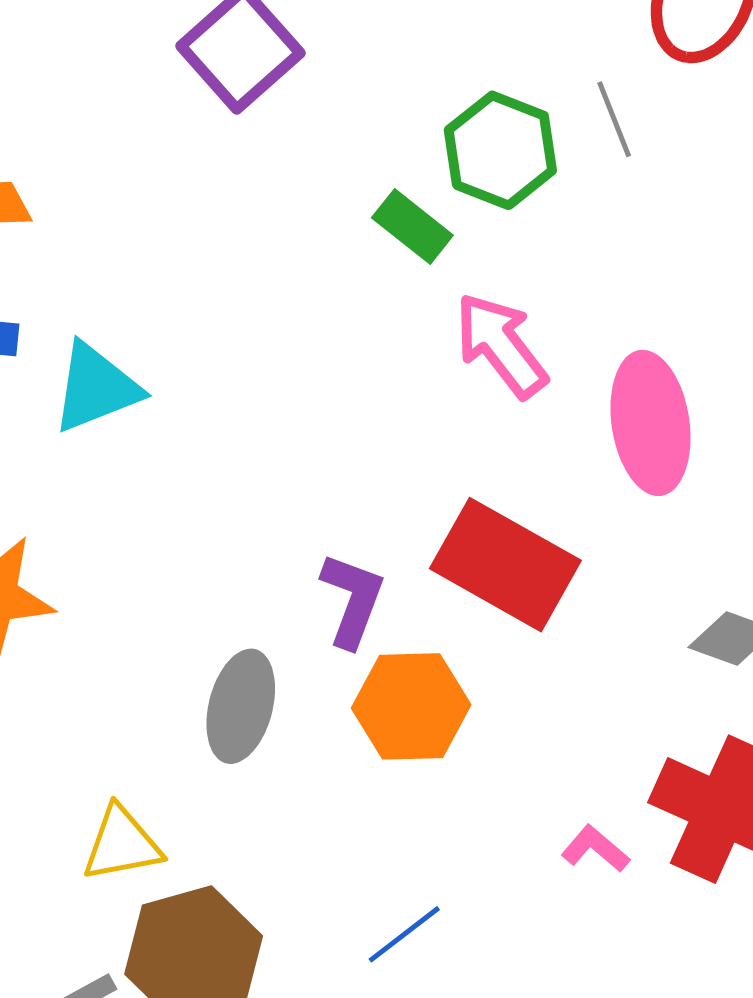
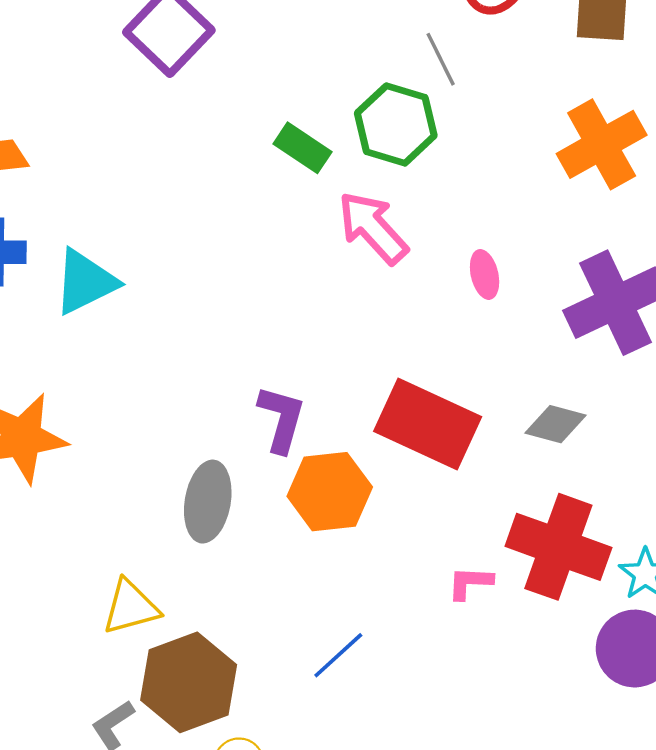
green hexagon: (500, 150) -> (396, 124), moved
pink ellipse: (650, 423) -> (485, 274), size x0.5
red rectangle: (505, 565) -> (428, 424), moved
pink L-shape: (595, 849) -> (470, 583), turned -33

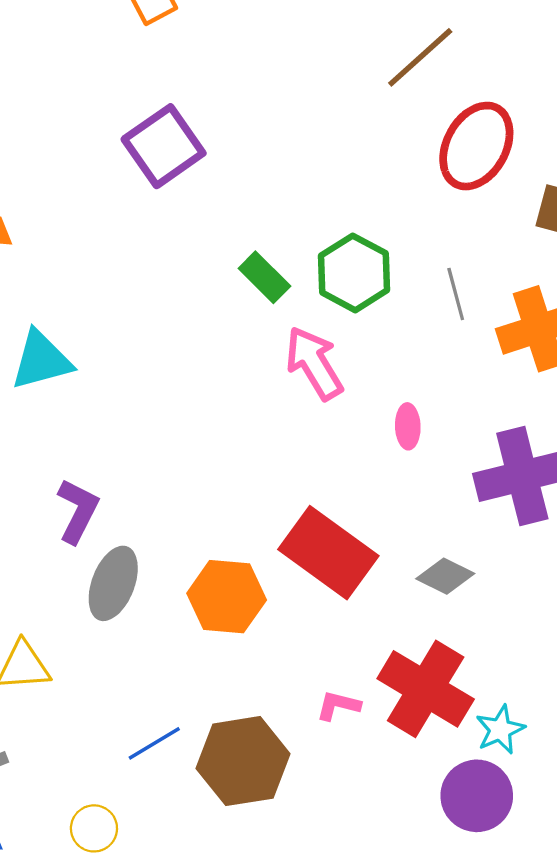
gray line: (441, 59) -> (456, 294), moved
purple L-shape: (281, 419) -> (78, 511), moved
blue line: (338, 655) -> (154, 743), moved
brown hexagon: (189, 682) -> (243, 761), moved

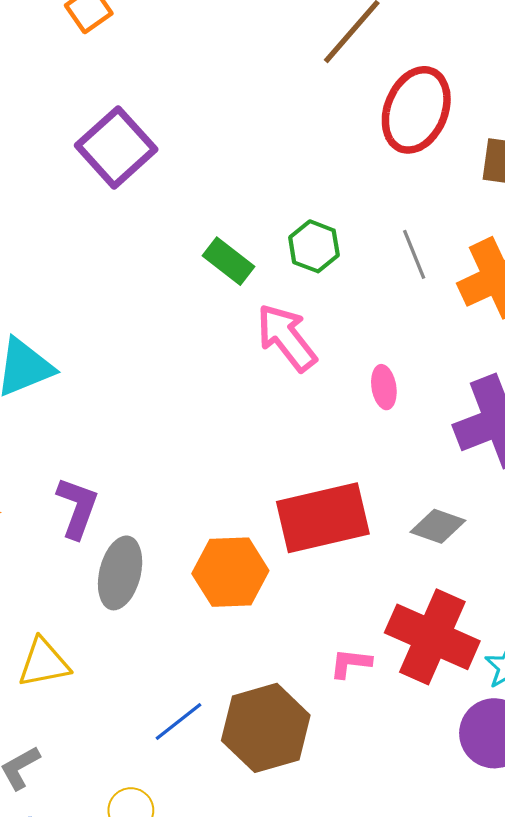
green hexagon: (354, 273) -> (314, 246), size x0.7
red rectangle: (328, 553) -> (323, 518), turned -42

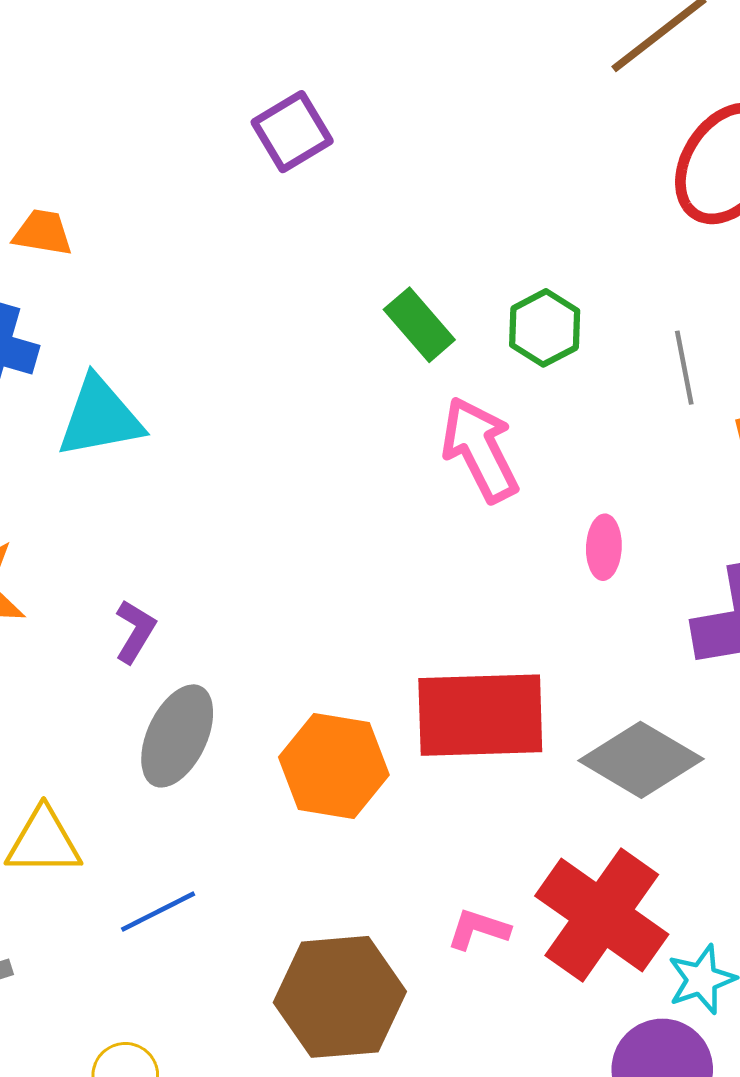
purple square: (116, 147) -> (292, 132), size x0.7
purple L-shape: (77, 508) -> (135, 631), size x0.7
gray diamond: (438, 526) -> (641, 760), size x1.5
blue line: (179, 722) -> (158, 912), moved

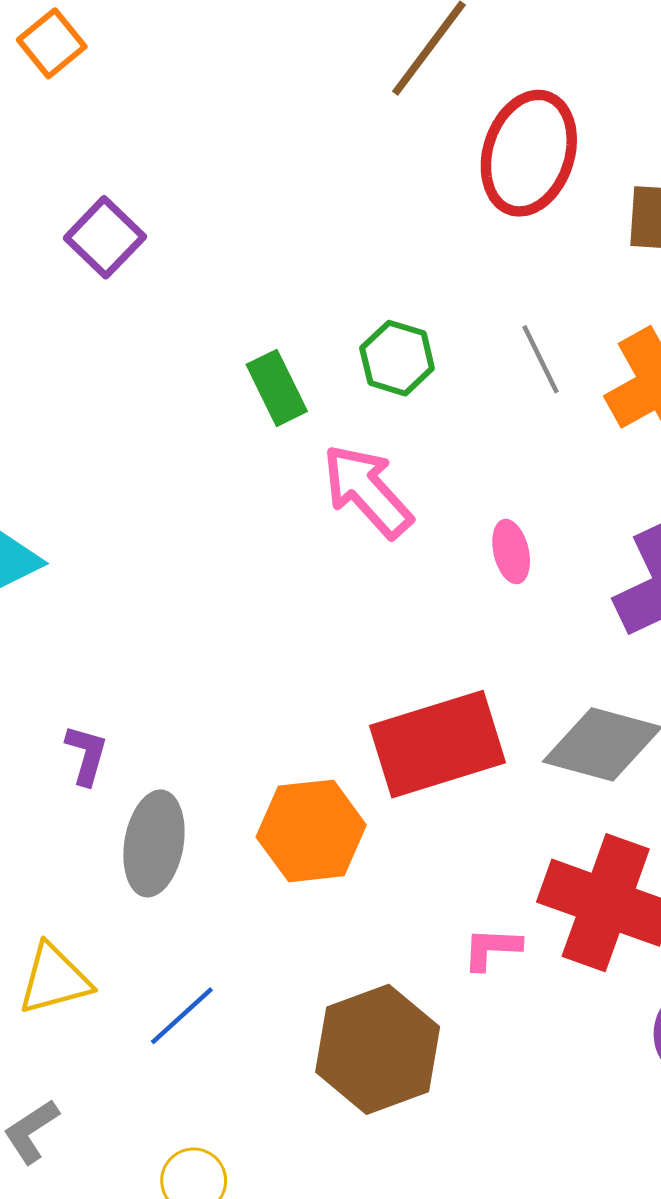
green rectangle: (419, 325) -> (277, 388), turned 30

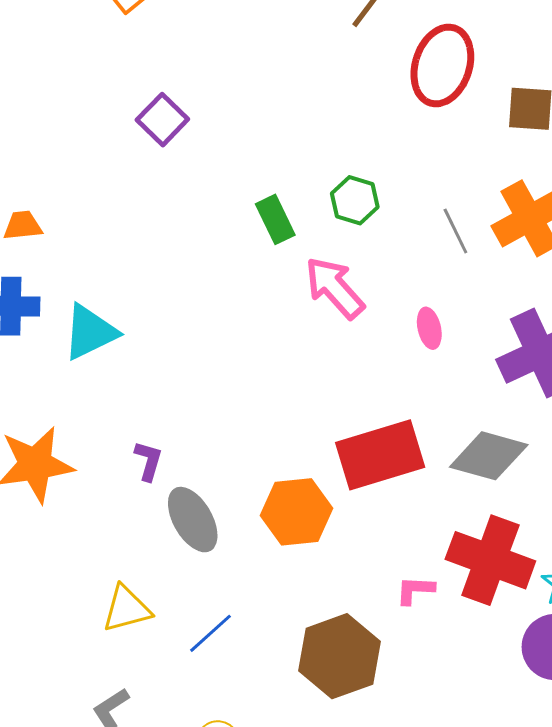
gray line: (541, 359) -> (455, 231), moved
gray ellipse: (154, 843) -> (193, 520), turned -40

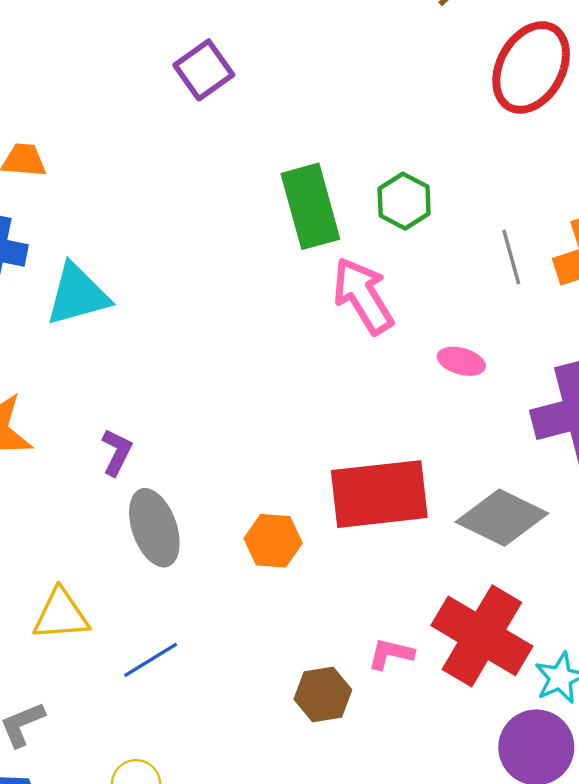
green rectangle: (275, 219) -> (310, 206), size x1.5
pink ellipse: (429, 328) -> (461, 361), turned -72
orange hexagon: (296, 512) -> (273, 541), size x0.7
brown hexagon: (340, 656) -> (323, 694), moved, size x0.6

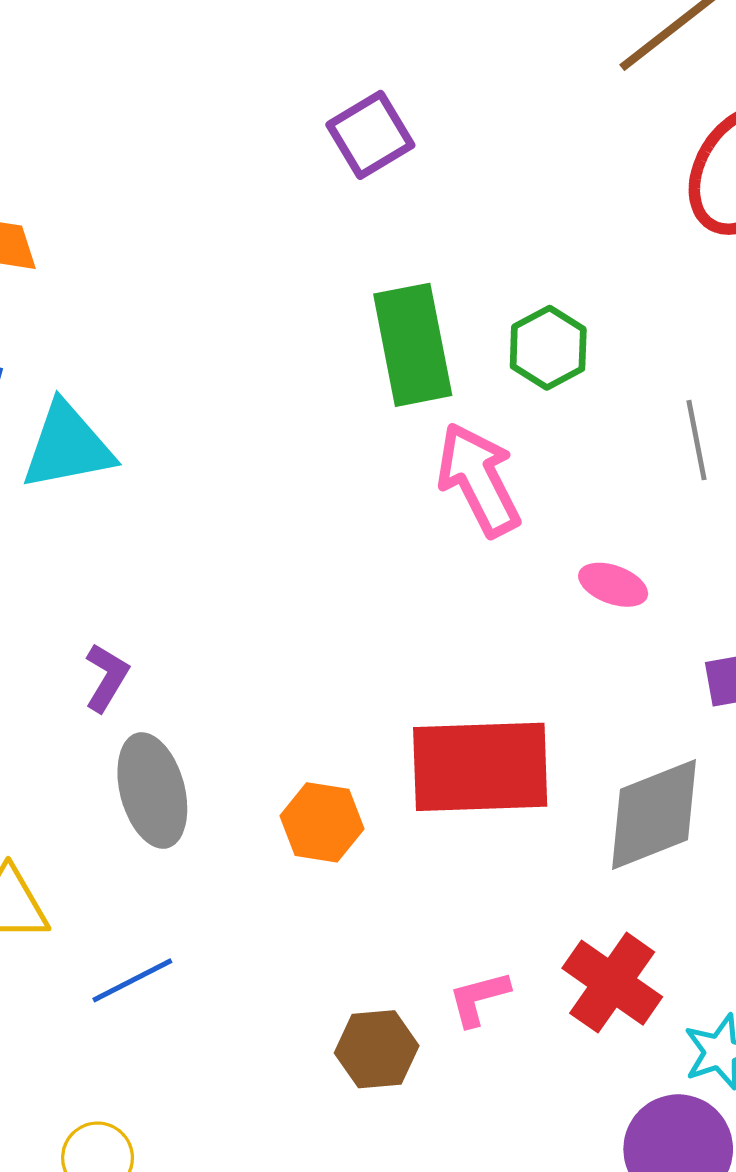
purple square: (204, 70) -> (370, 135), moved
gray diamond: (502, 518) -> (654, 815), turned -52
red cross: (482, 636) -> (612, 983), size x0.7
pink L-shape: (391, 654) -> (479, 998), turned -33

